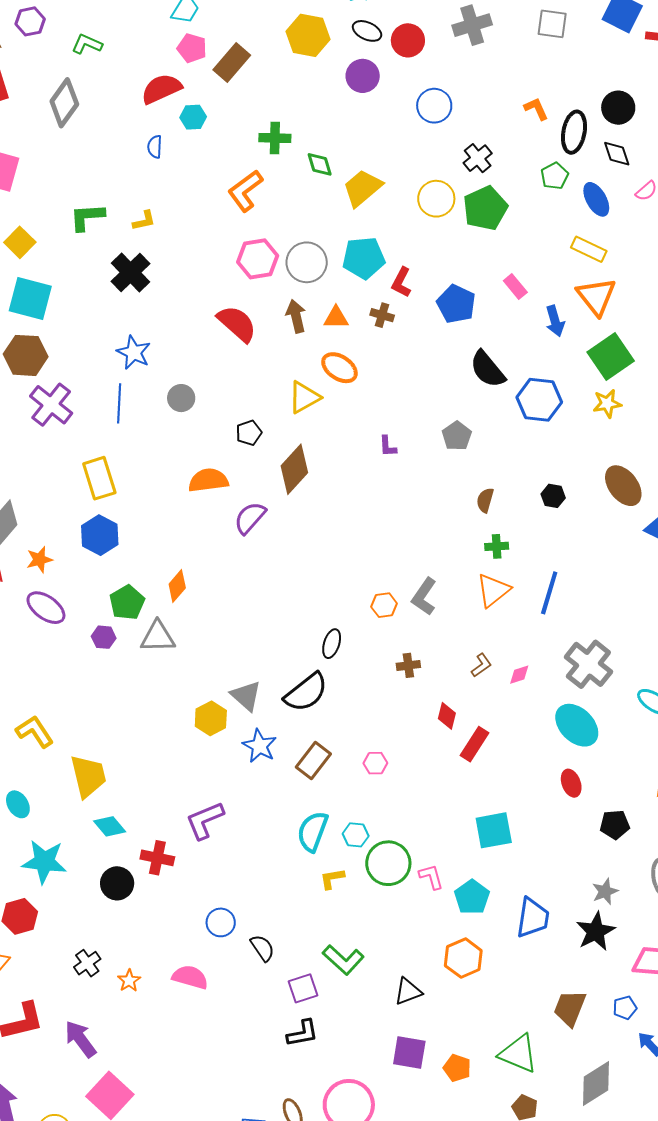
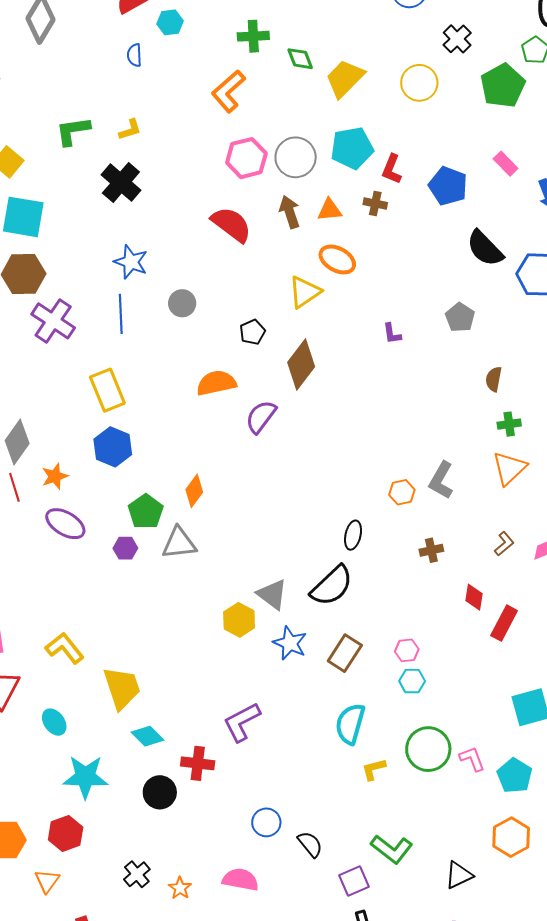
green pentagon: (485, 208) -> (503, 86), moved
cyan hexagon: (356, 835) -> (412, 681), moved

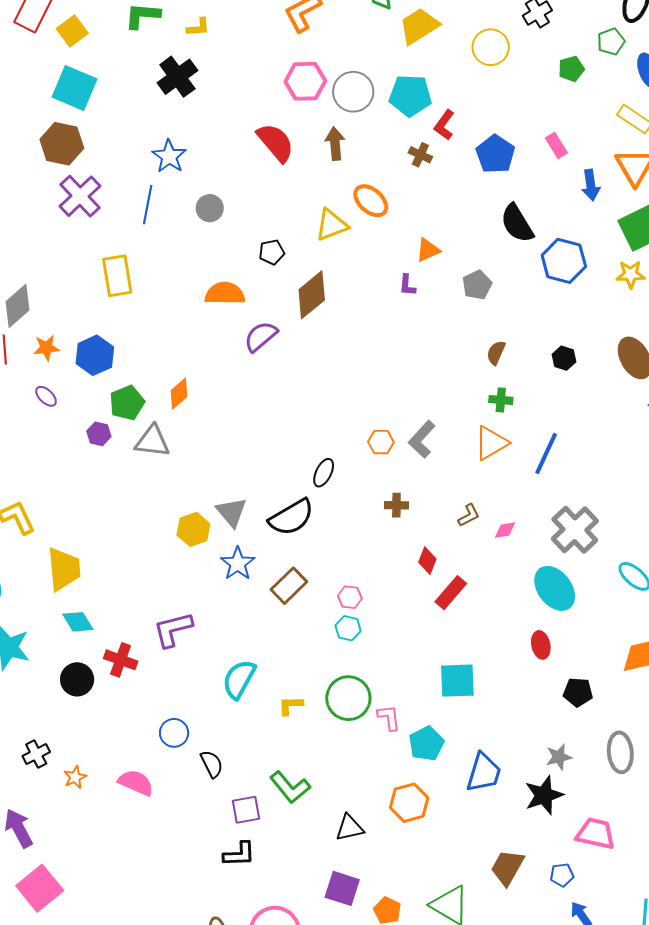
green pentagon: (503, 86) -> (571, 69), size x0.6
orange triangle: (330, 210) -> (428, 250), moved, turned -32
blue hexagon: (113, 447) -> (95, 355), moved
purple ellipse: (65, 524) -> (46, 396), size x0.6
cyan semicircle: (350, 724) -> (239, 679), moved

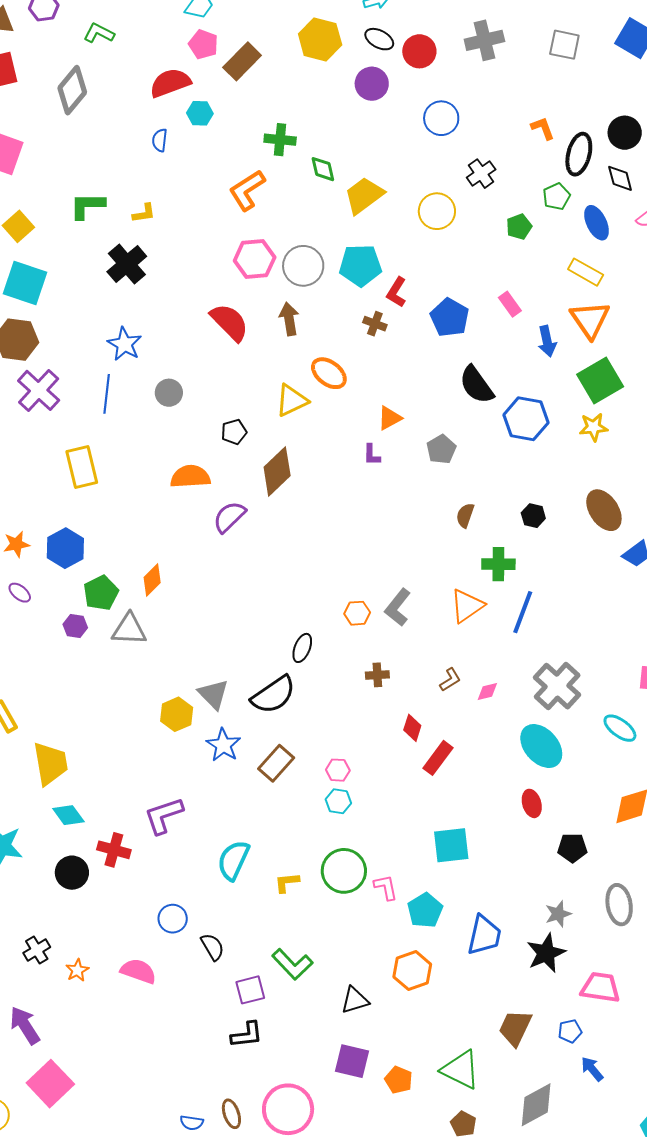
green cross: (501, 400) -> (498, 564), moved, size x1.4

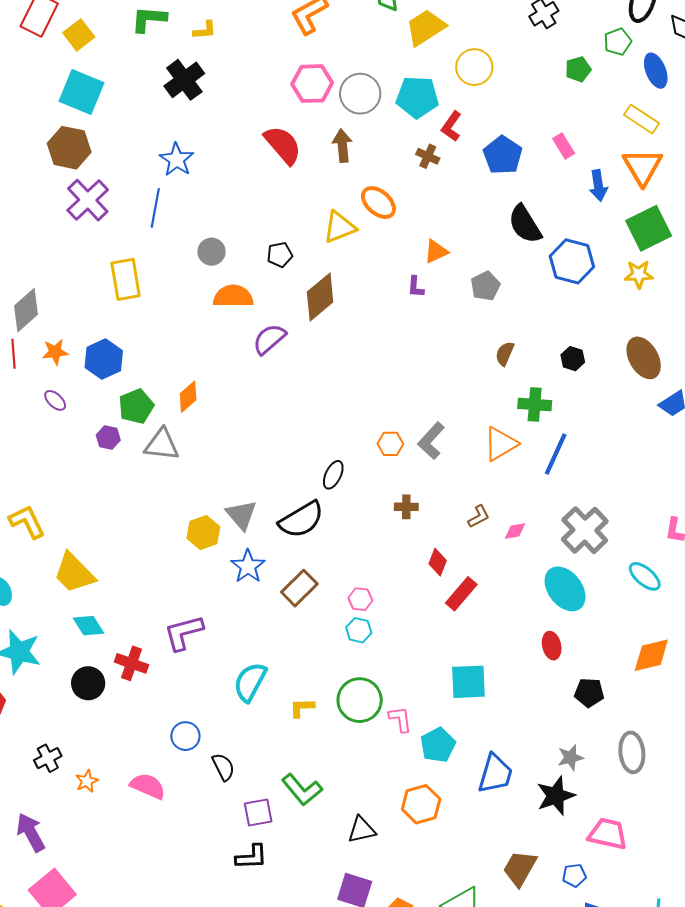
yellow circle: (437, 211) -> (474, 67), moved
gray circle: (169, 393) -> (212, 252), moved
yellow trapezoid: (50, 764) -> (74, 573), turned 141

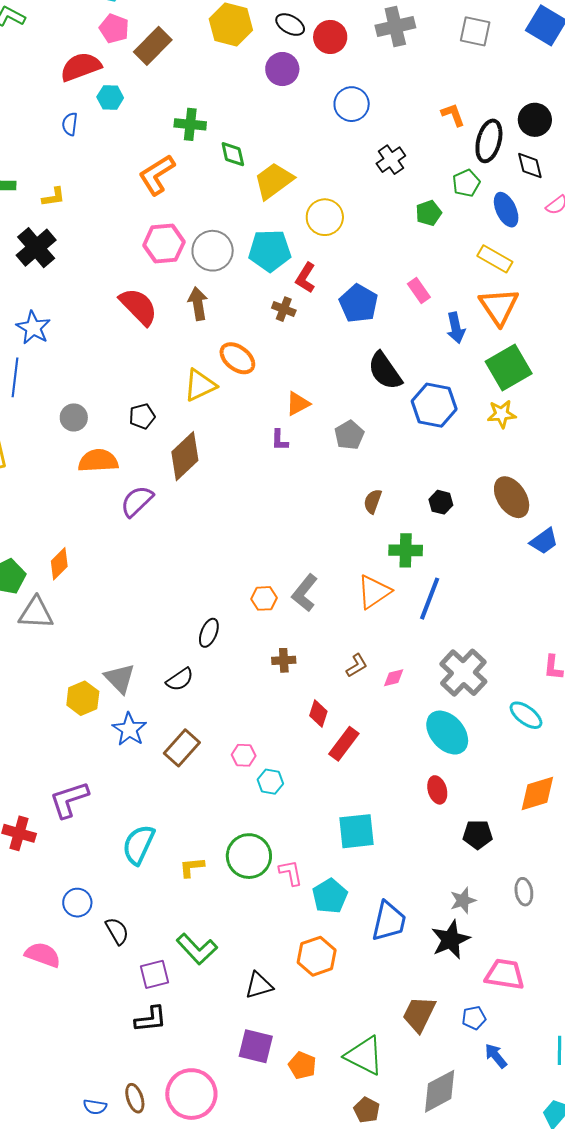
black semicircle: (301, 520) -> (180, 679), size x0.6
cyan hexagon: (359, 630) -> (270, 782), moved
gray ellipse: (632, 752) -> (524, 892), size x0.7

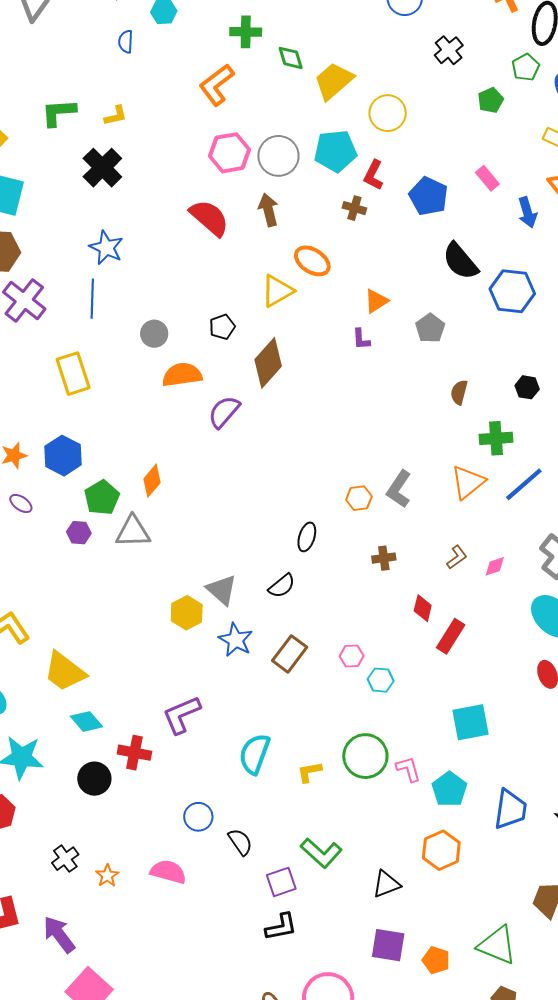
blue line: (430, 599) -> (524, 484), turned 33

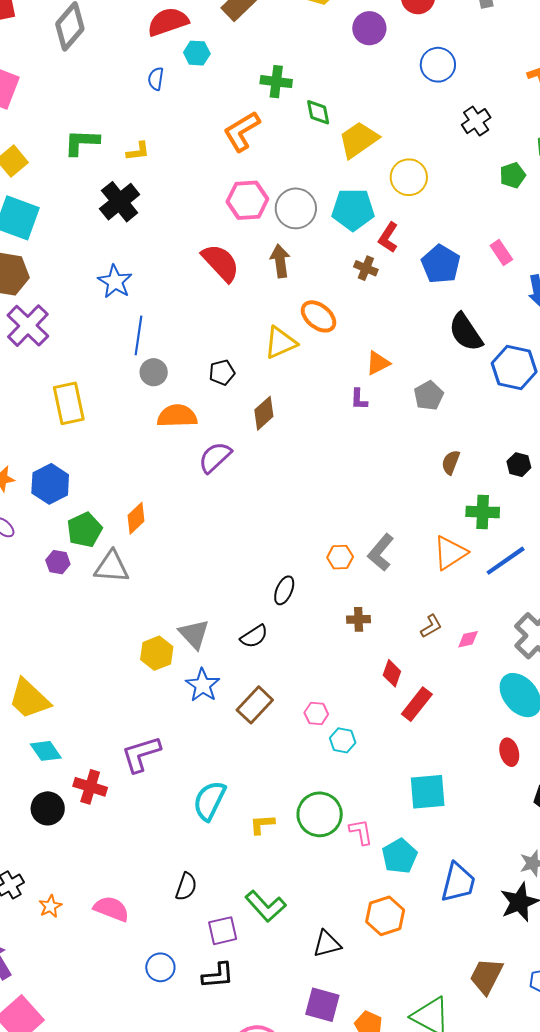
blue line: (92, 299) -> (138, 335), moved
brown diamond: (268, 363) -> (264, 413), size x0.7
blue circle: (198, 817) -> (160, 967), moved
black semicircle: (240, 842) -> (186, 887), turned 48

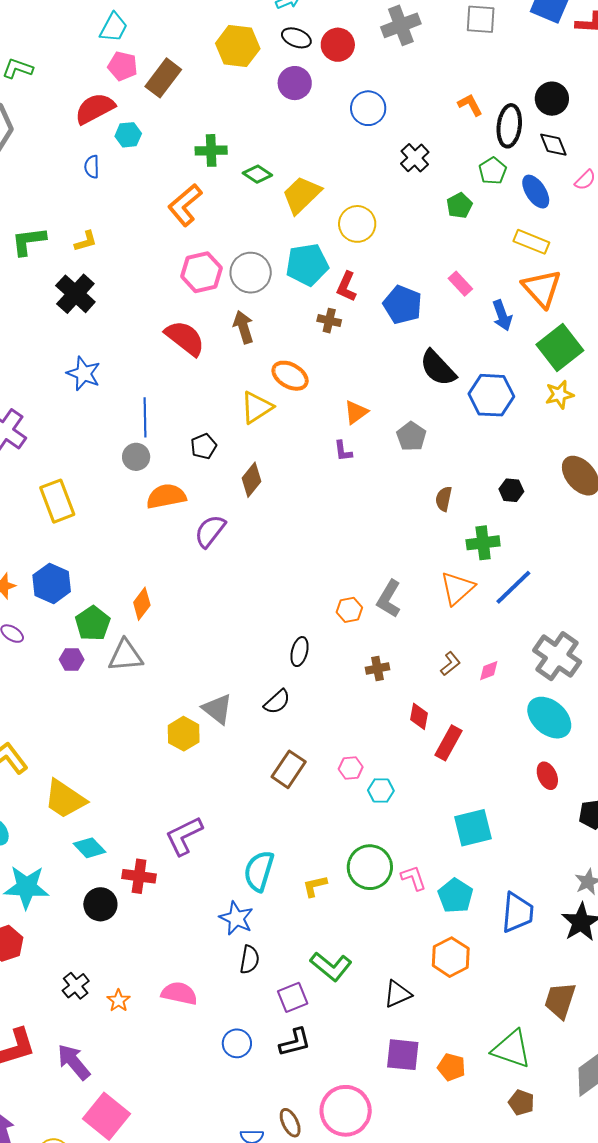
green diamond: (318, 112) -> (257, 174), turned -36
blue line: (138, 335) -> (145, 417), moved
blue star: (203, 685) -> (236, 918), moved

